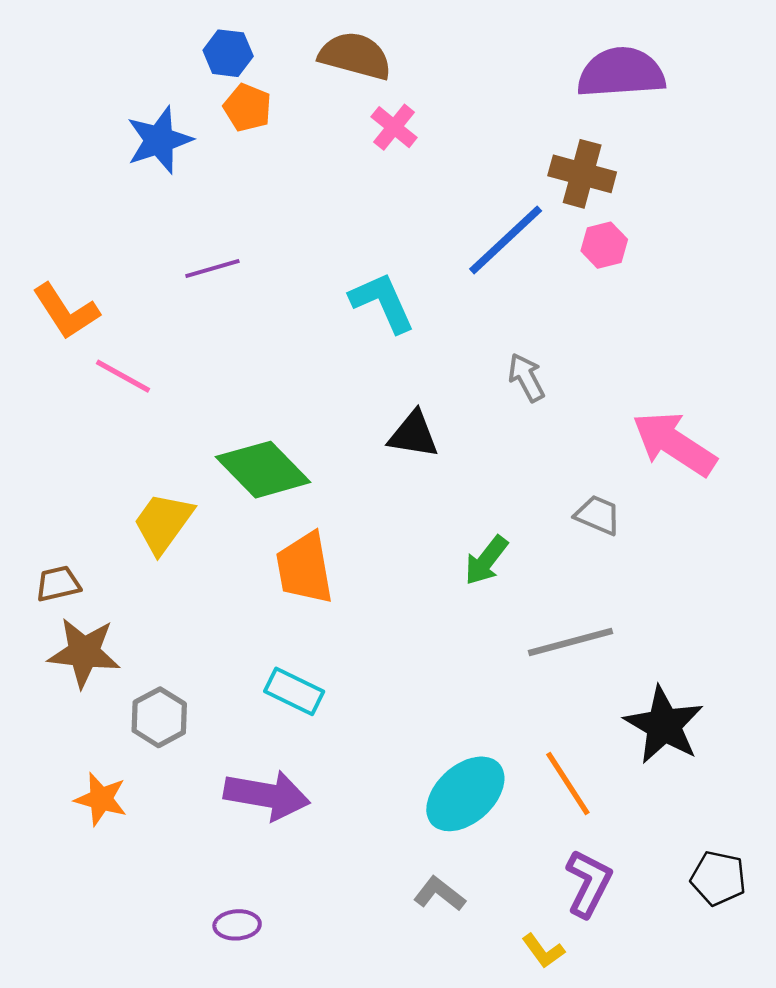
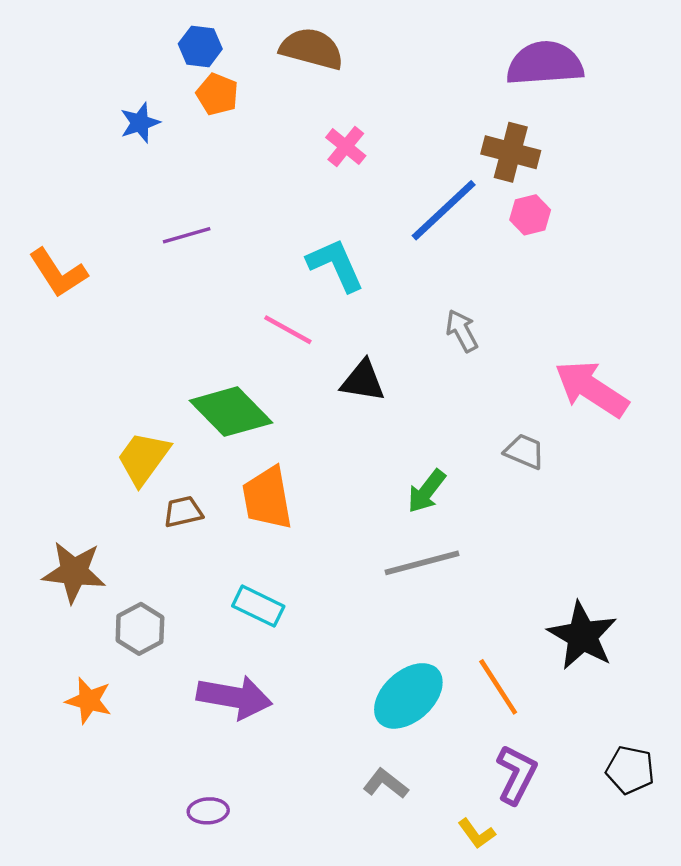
pink cross: (394, 127) -> (346, 147), moved
blue star: (159, 140) -> (140, 123), size x0.7
pink line: (123, 376) -> (288, 330), moved
brown trapezoid: (58, 584) -> (183, 512), moved
gray line: (570, 642) -> (422, 563), moved

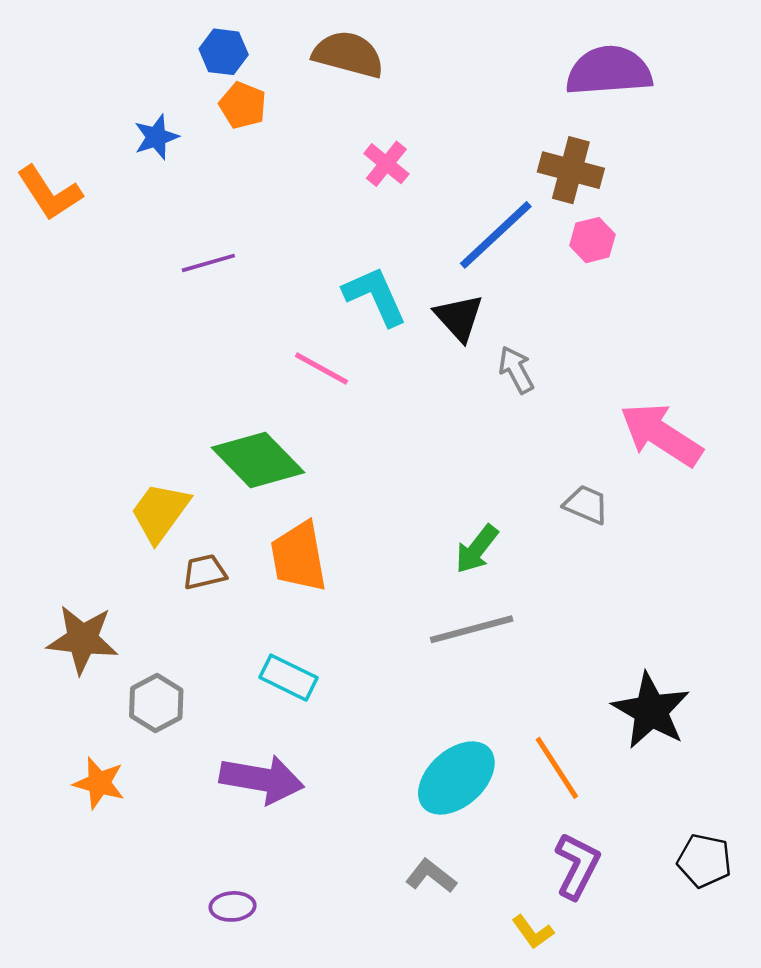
orange L-shape: (58, 273) -> (49, 193), moved
black triangle: (363, 381) -> (459, 318), moved, turned 39

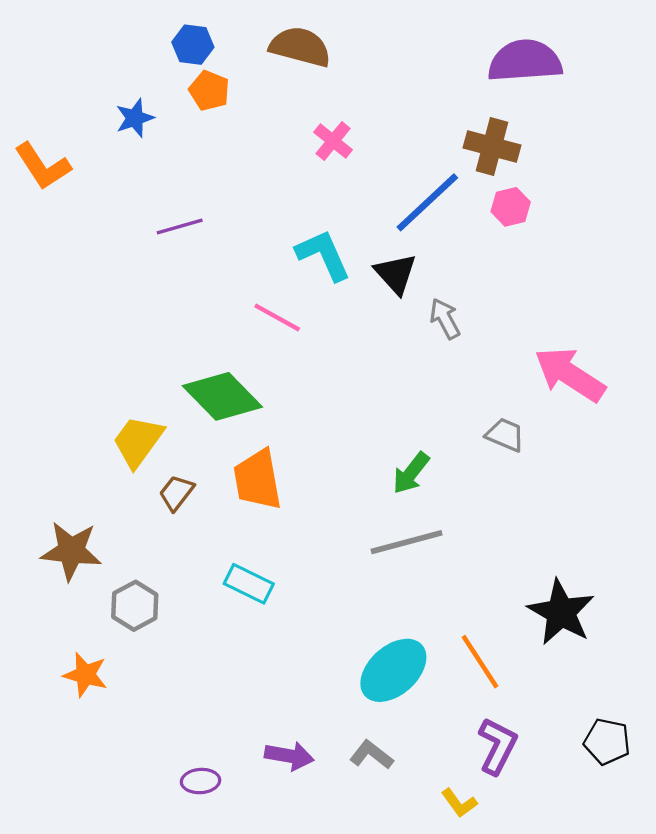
brown trapezoid: (205, 572) -> (176, 493), turned -39
purple arrow: (262, 779) -> (289, 756), moved, size x0.7

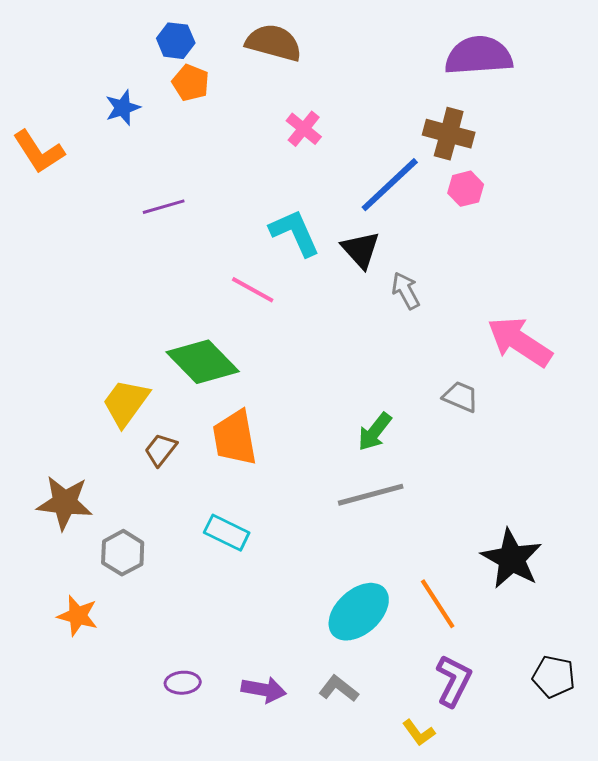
purple ellipse: (201, 781) -> (183, 683), moved

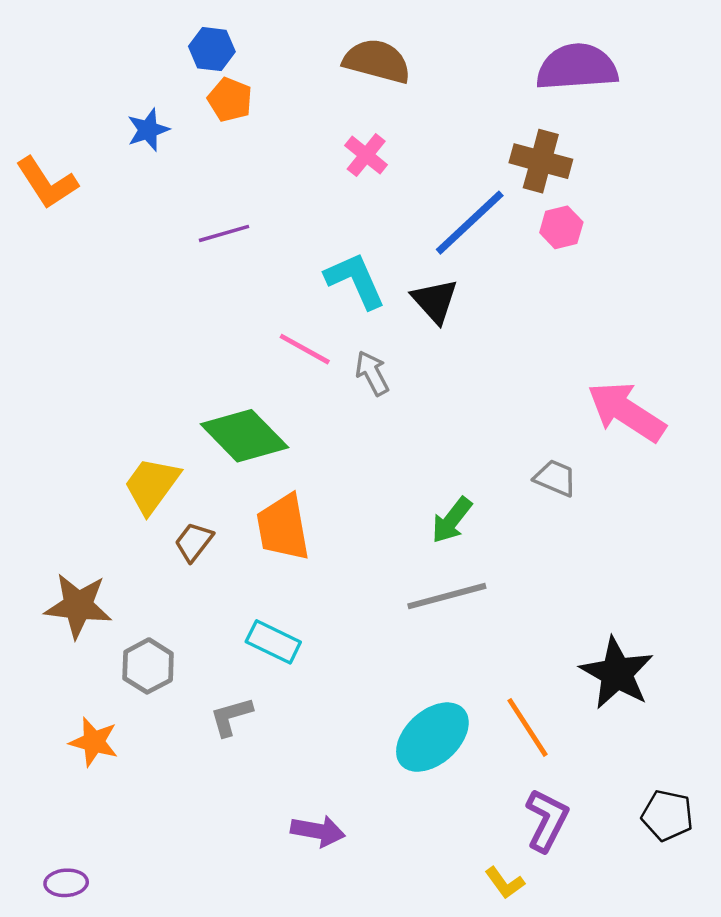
brown semicircle: (274, 43) -> (377, 61), moved
purple line: (164, 207) -> (224, 233), moved
gray arrow: (406, 291) -> (372, 373), moved
purple ellipse: (183, 683) -> (66, 883), moved
gray L-shape: (339, 689) -> (231, 717), moved, turned -54

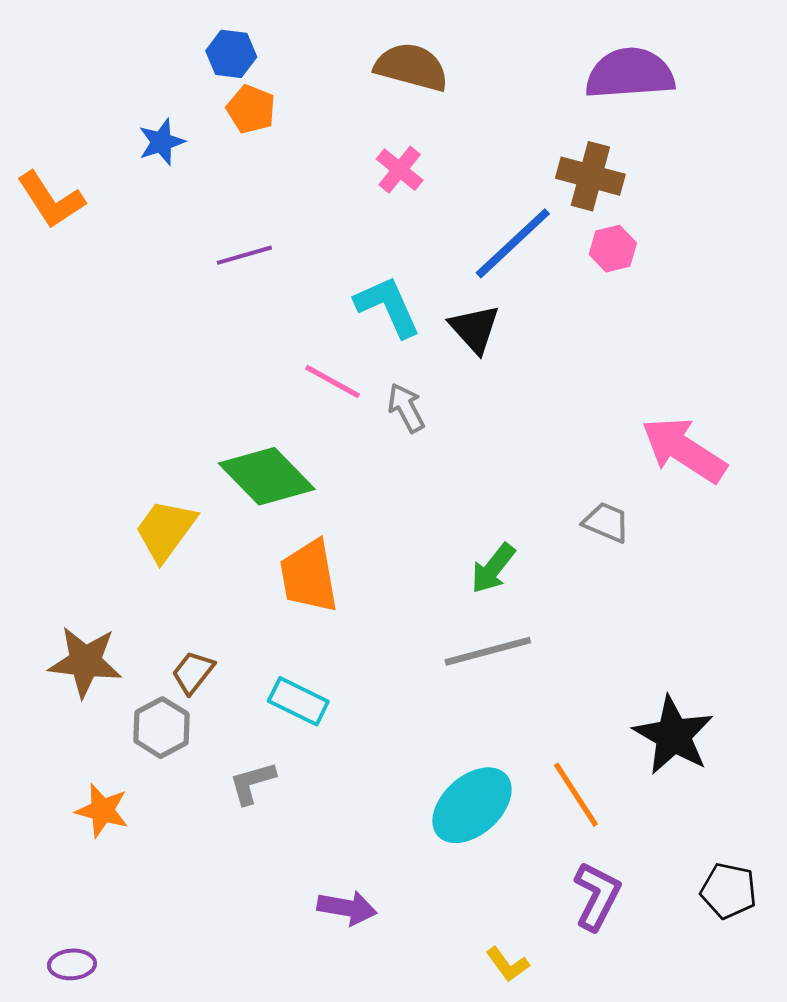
brown trapezoid: (194, 542) -> (193, 672), moved
yellow L-shape: (505, 883) -> (508, 964), moved

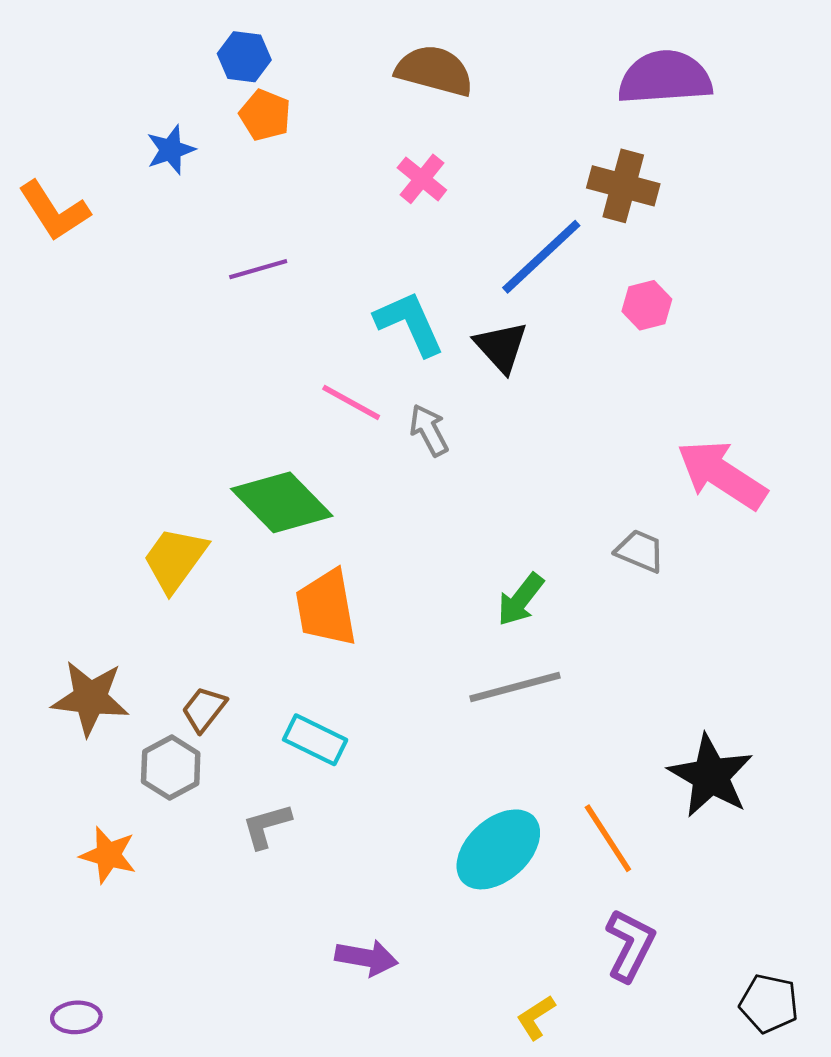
pink hexagon: (613, 249) -> (647, 305), moved
black pentagon: (729, 891) -> (769, 1004), moved
yellow L-shape: (508, 964) -> (536, 1017), turned 93

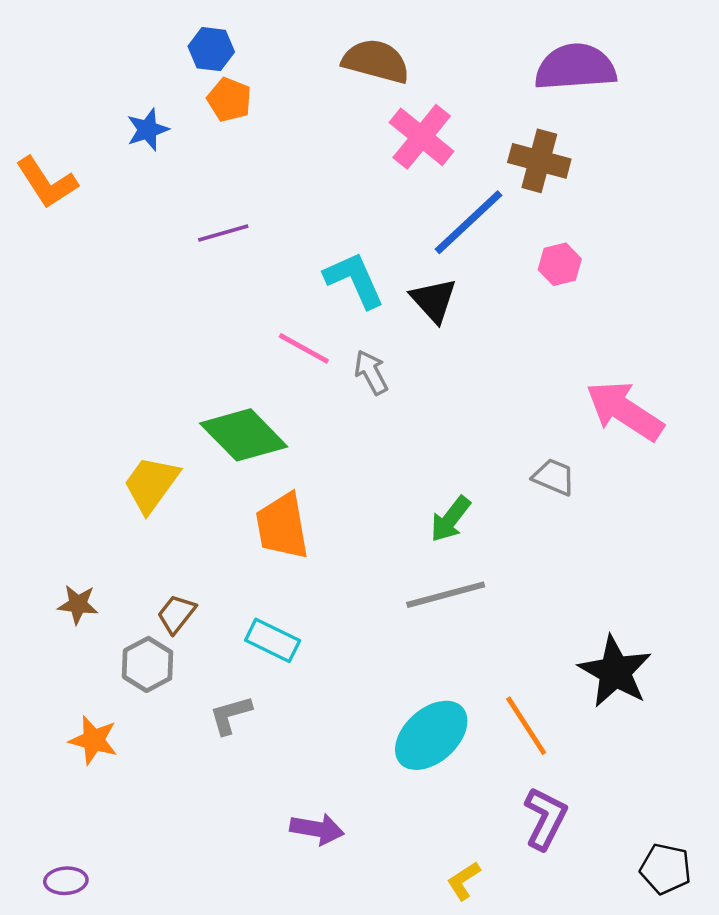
pink cross: (422, 179) -> (422, 137), moved, size x1.5
brown star: (90, 698) -> (78, 604), size x0.6

